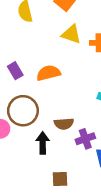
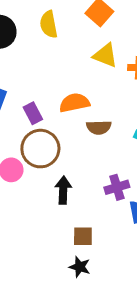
purple rectangle: (15, 71) -> (33, 113), moved
brown semicircle: (64, 124) -> (99, 127), moved

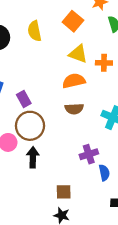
orange semicircle: (74, 103) -> (74, 81), moved
black arrow: (63, 190) -> (33, 157), moved

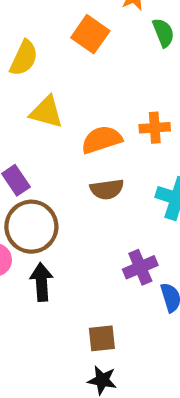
yellow semicircle: (35, 31) -> (24, 58), turned -138
yellow triangle: (78, 54) -> (46, 112), moved
orange cross: (104, 63) -> (155, 128), moved

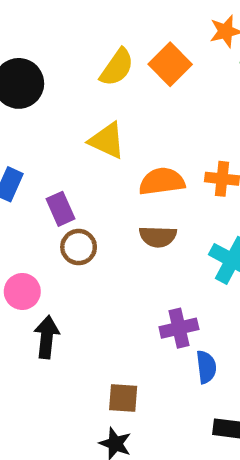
yellow semicircle: (24, 58) -> (117, 67), moved
brown circle: (31, 227) -> (79, 247), moved, size x0.6
black arrow: (41, 282) -> (47, 337), moved

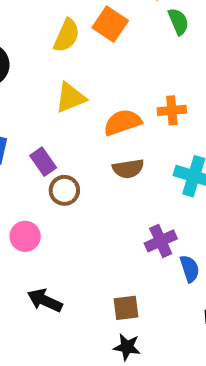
yellow triangle: (107, 141) -> (70, 98), turned -36
black arrow: (47, 337) -> (45, 300), moved, turned -60

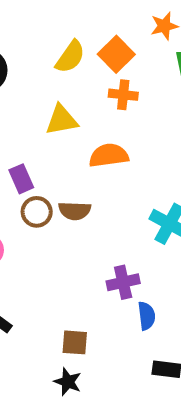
orange cross: (172, 110) -> (123, 95), moved
brown semicircle: (128, 169) -> (75, 211), moved

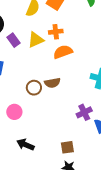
orange cross: (123, 95) -> (56, 32), moved
purple rectangle: (21, 179) -> (14, 40), moved

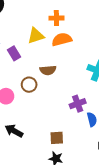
purple rectangle: (14, 40) -> (14, 53), moved
yellow triangle: (36, 40) -> (36, 36), moved
brown circle: (34, 88) -> (29, 85), moved

